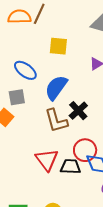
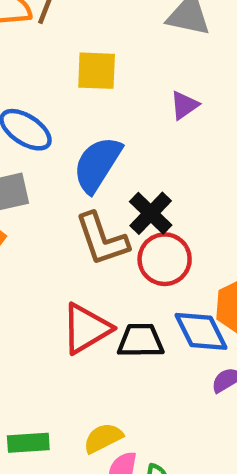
red circle: (85, 150) -> (165, 259), moved
red triangle: (47, 160) -> (86, 329), turned 40

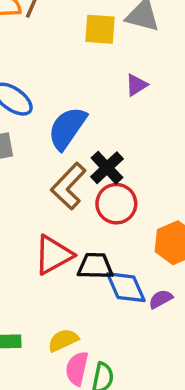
yellow square: (97, 71) -> (100, 29), moved
brown L-shape: (102, 239) -> (69, 186), turned 60
blue diamond: (201, 331) -> (126, 287), moved

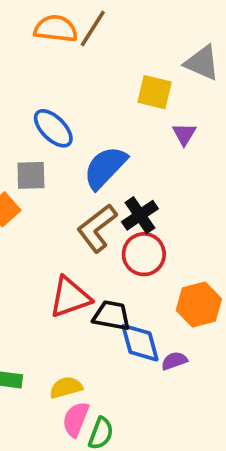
yellow square: (100, 29) -> (155, 92), moved
purple triangle: (136, 85) -> (184, 134), turned -35

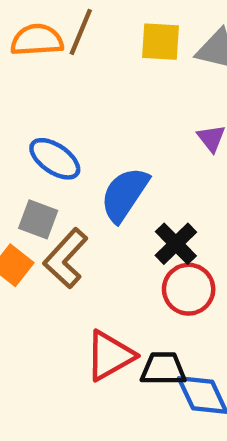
yellow square: (155, 92) -> (160, 42), moved
gray square: (31, 175) -> (38, 219), turned 32
brown L-shape: (97, 228) -> (66, 258), moved

